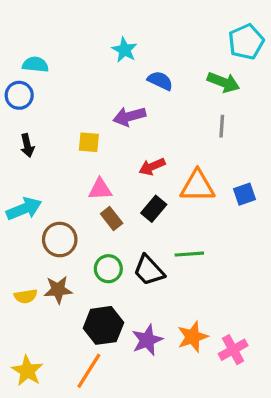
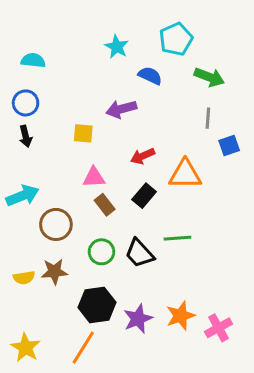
cyan pentagon: (246, 42) -> (176, 39), moved
blue circle: (19, 95) -> (26, 103), moved
blue square: (244, 194) -> (229, 145), moved

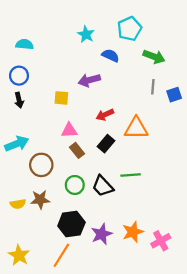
blue square: (229, 145) -> (174, 95), moved

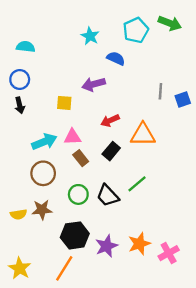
green arrow: (154, 57) -> (170, 23), moved
cyan arrow: (17, 144) -> (44, 142), moved
green line: (131, 175) -> (137, 184), turned -36

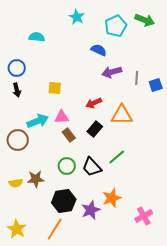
cyan star: (90, 36) -> (77, 17), moved
cyan semicircle: (26, 47) -> (37, 37), moved
purple arrow: (94, 84) -> (112, 72), moved
brown circle: (43, 173) -> (18, 140), moved
orange star: (139, 244) -> (112, 198), moved

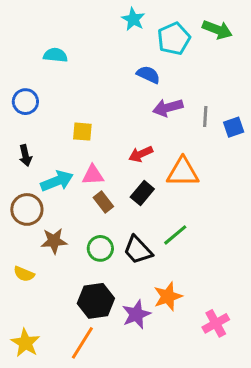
cyan star: (77, 17) -> (133, 19), moved
black arrow: (17, 90) -> (25, 156), moved
brown star: (36, 179) -> (54, 241), moved
yellow semicircle: (16, 183) -> (24, 274), turned 32

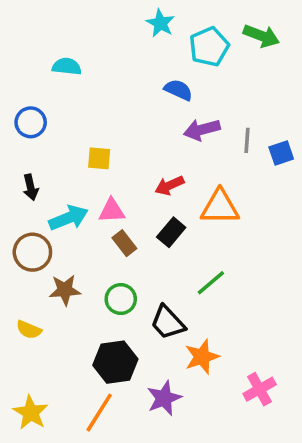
black trapezoid: (138, 250) -> (168, 322), moved
purple star: (136, 314) -> (164, 398), moved

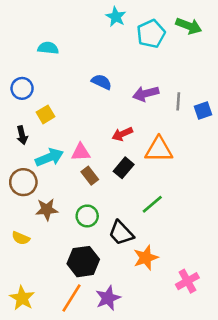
blue semicircle: (178, 90) -> (101, 82), moved
yellow square: (99, 158) -> (45, 114), moved, turned -36
purple star: (164, 398) -> (108, 298), moved

